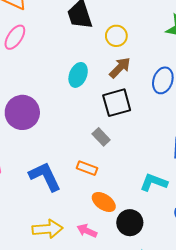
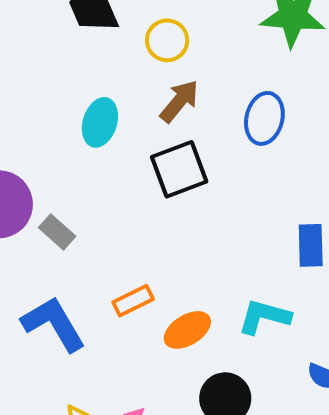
gray rectangle: (101, 137) -> (57, 232), moved
orange rectangle: (87, 168) -> (133, 301), turned -42
orange ellipse: (104, 202) -> (187, 330), moved, turned -60

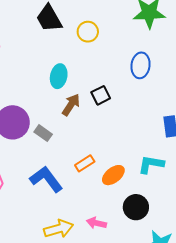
brown arrow: (179, 101) -> (71, 105), moved
black square: (179, 169) -> (101, 95), size x0.7

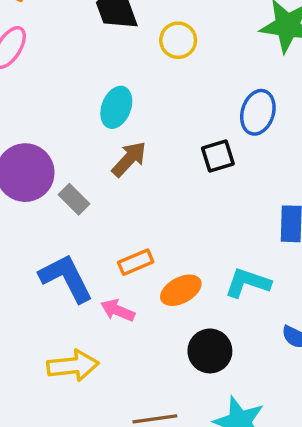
black square: (101, 95) -> (218, 156), moved
pink arrow: (96, 223) -> (118, 310), moved

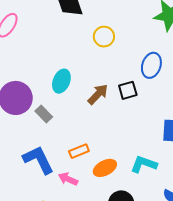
yellow circle: (178, 40) -> (104, 37), moved
cyan ellipse: (116, 107) -> (61, 81), moved
brown arrow: (129, 159) -> (98, 94), moved

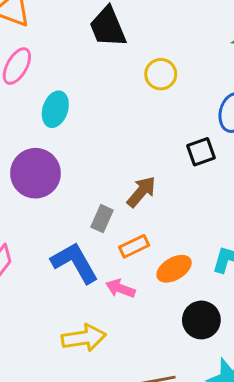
cyan ellipse: (61, 81) -> (55, 109), moved
brown arrow: (98, 94) -> (141, 192), moved
gray rectangle: (44, 114) -> (102, 219), moved, turned 72

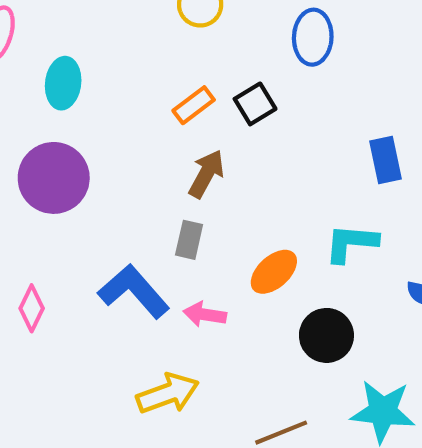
black square: (201, 152) -> (255, 104), moved
gray rectangle: (102, 219) -> (189, 240), moved
orange rectangle: (134, 246) -> (194, 105), moved

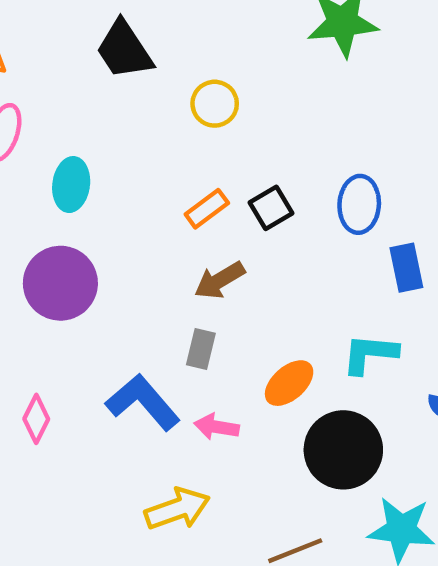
blue ellipse: (313, 37) -> (359, 204), moved
brown arrow: (206, 174) -> (220, 280), turned -150
black circle: (326, 335) -> (343, 450), size x1.4

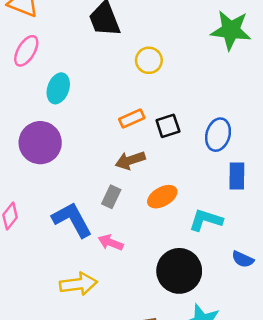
orange ellipse: (289, 383) -> (162, 197), moved

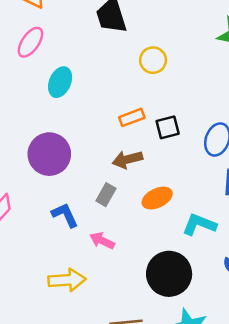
purple circle: (40, 143) -> (49, 154), moved
blue L-shape: (72, 220) -> (65, 215), size x0.7

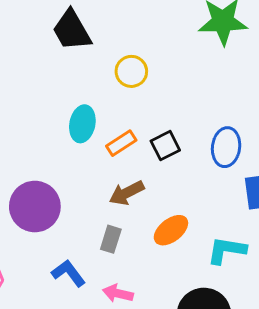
cyan ellipse: (60, 82) -> (82, 124), moved

